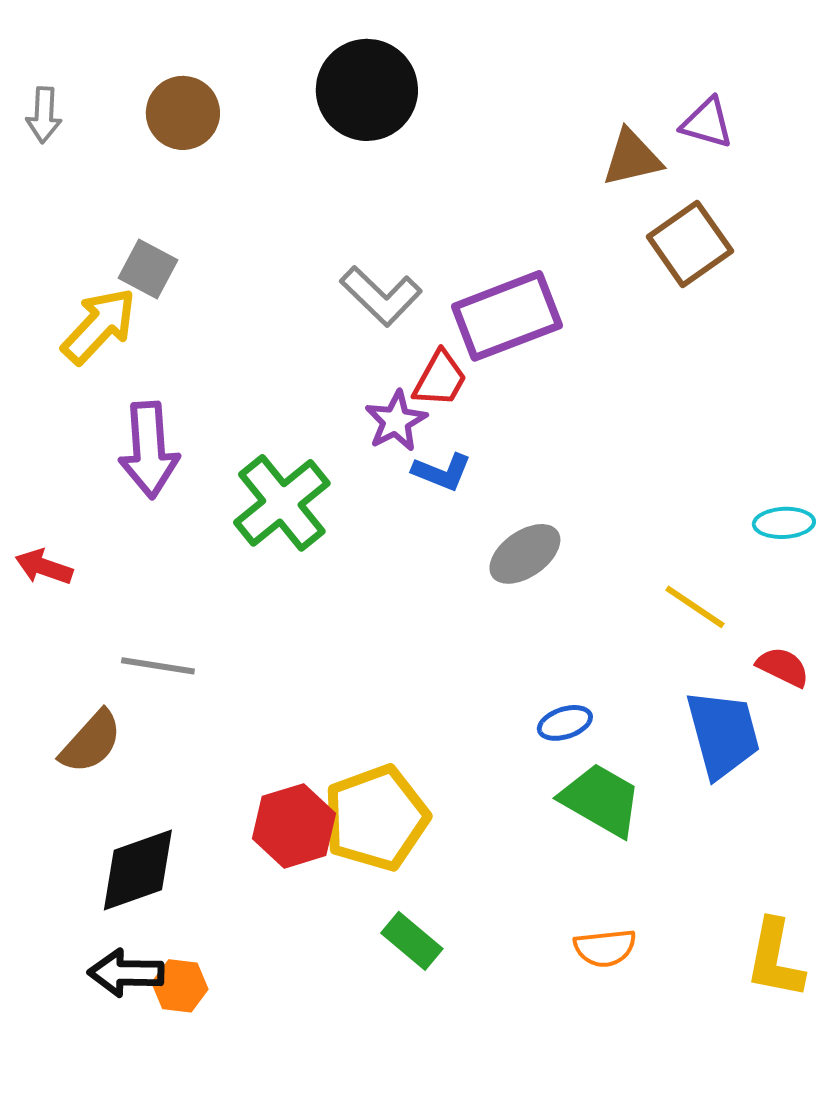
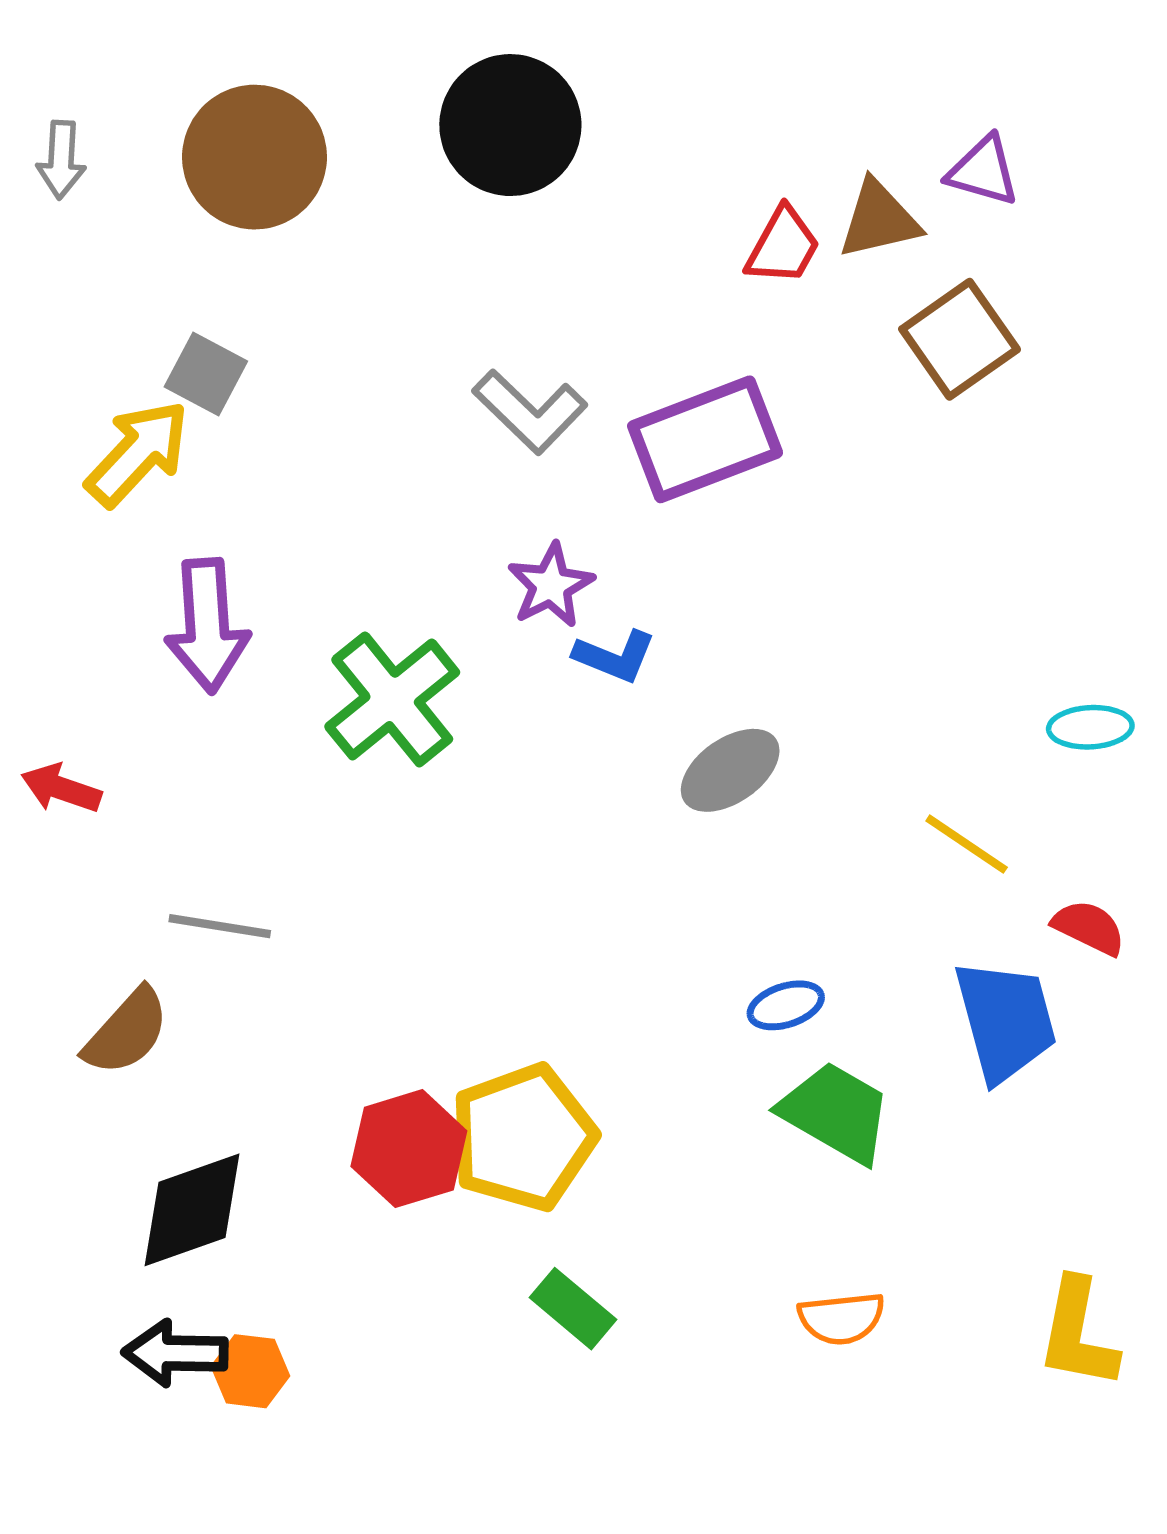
brown circle: (183, 113) -> (255, 157), size x1.4
red trapezoid: (440, 379) -> (783, 246), moved

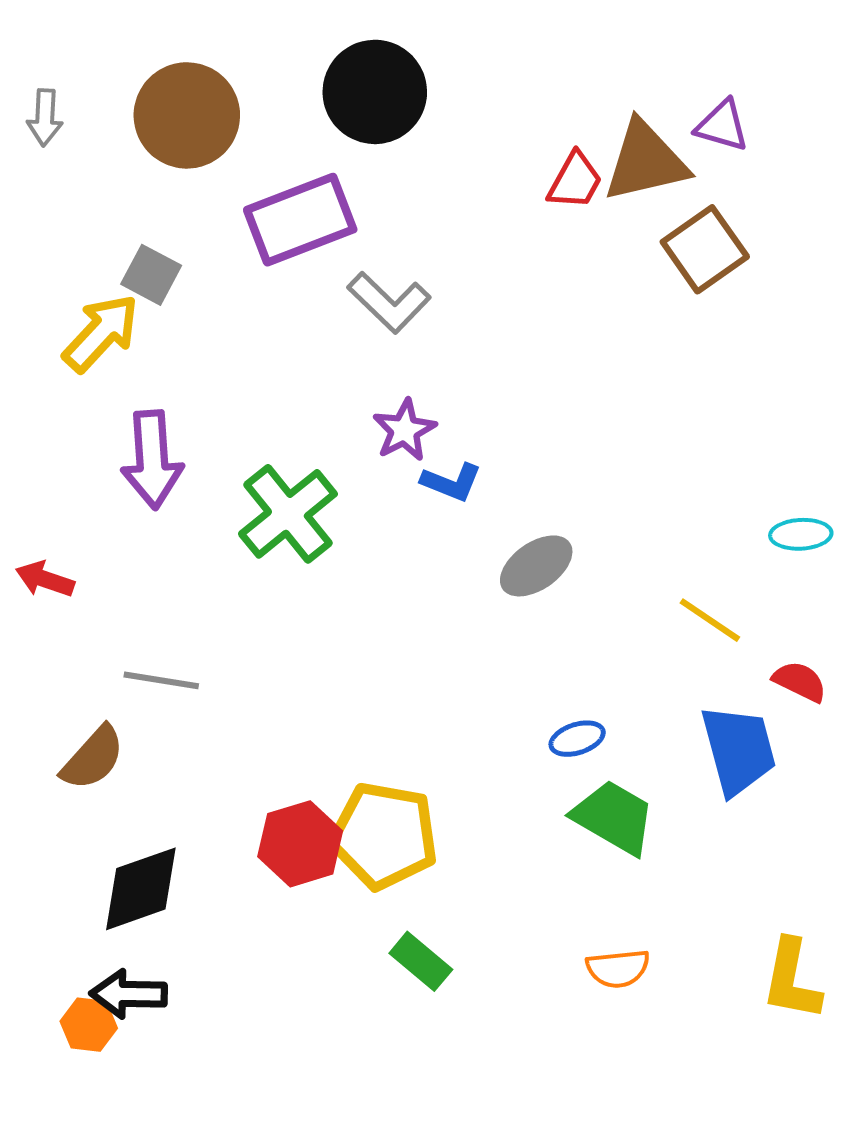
brown triangle: (879, 220) -> (646, 161), size x1.4
purple rectangle: (705, 439) -> (300, 220), moved
yellow pentagon: (523, 1137) -> (384, 836), turned 30
orange hexagon: (250, 1371) -> (89, 1025), moved

